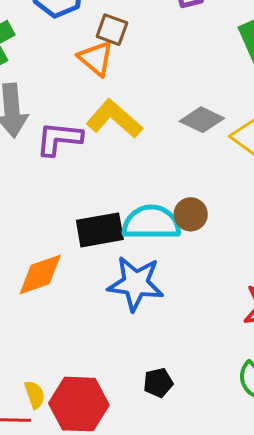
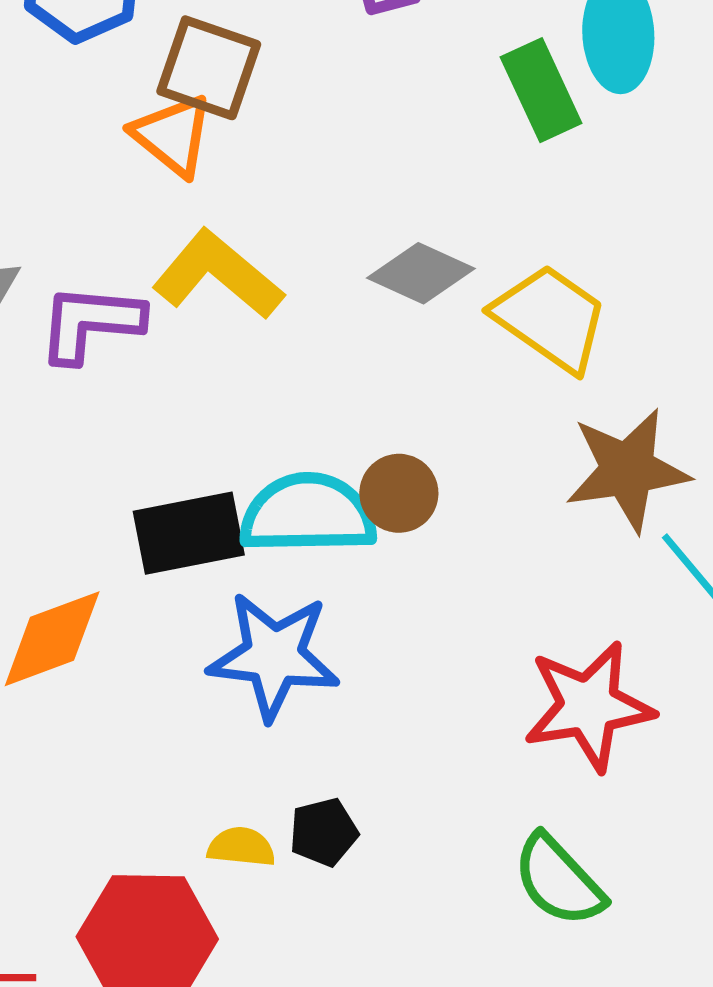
brown square: (112, 30) -> (209, 68), size x1.4
black pentagon: (158, 383) -> (324, 832), moved
yellow semicircle: (35, 395) -> (241, 847), moved, turned -64

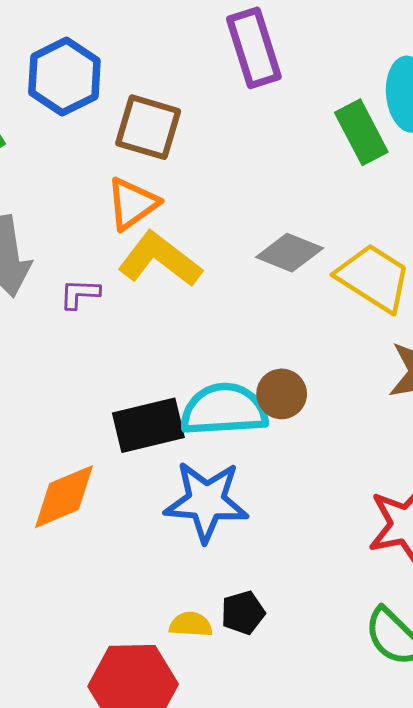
orange triangle: (173, 135) -> (132, 204), moved, turned 48
purple L-shape: (90, 323) -> (80, 294), size x0.6

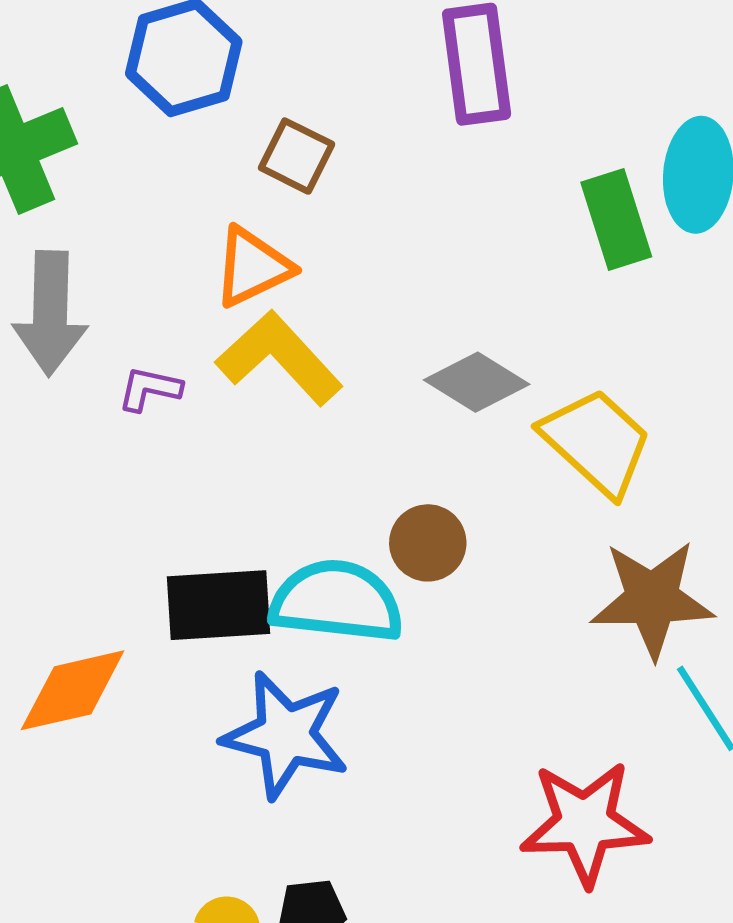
brown square: (148, 127) -> (297, 156), size x0.7
brown circle: (282, 394) -> (428, 543), moved

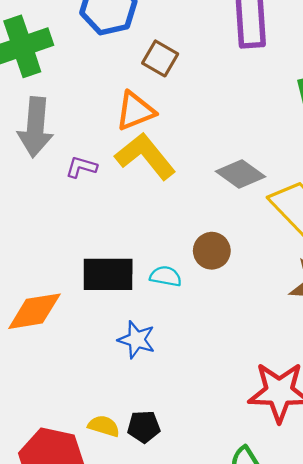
cyan semicircle: (337, 601) -> (166, 276), size x0.5
blue star: (286, 735) -> (137, 340), size x0.6

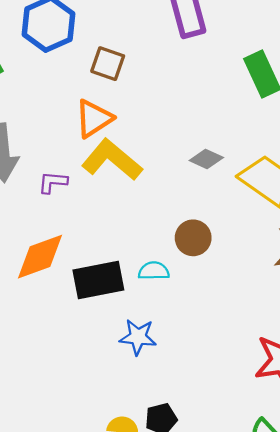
gray diamond: (241, 174) -> (206, 159), size x0.7
orange diamond: (34, 311) -> (40, 257), moved

